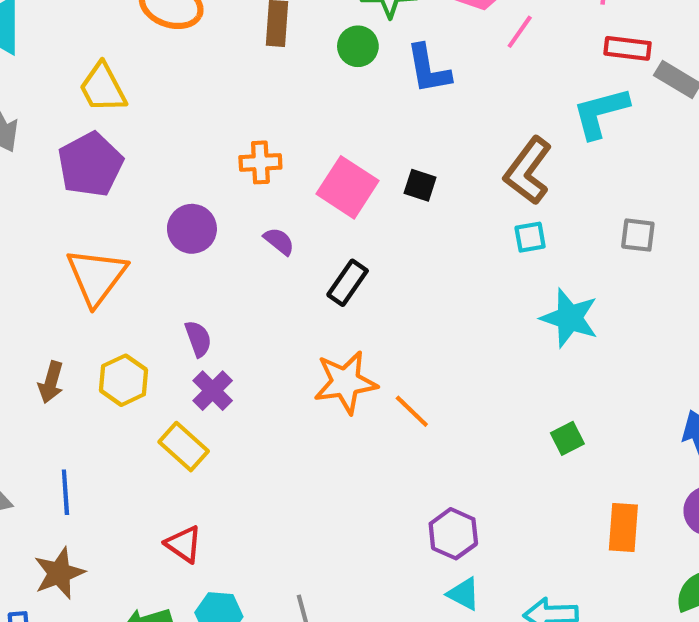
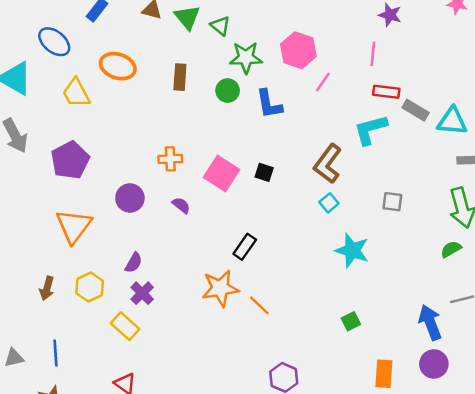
yellow trapezoid: (103, 88) -> (76, 93), moved
cyan square: (530, 237) -> (329, 203), turned -30
black rectangle: (348, 283) -> (245, 247), moved
purple semicircle: (198, 339) -> (134, 263), turned 50

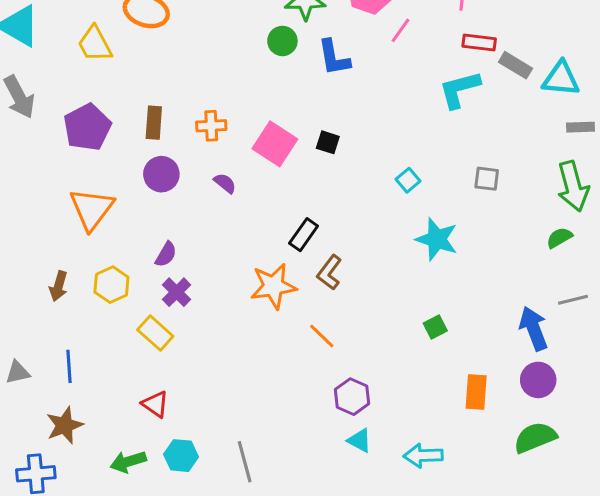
brown rectangle: (180, 77) -> (154, 123), moved
brown L-shape: (328, 164) -> (329, 272), moved, size x0.7
orange line: (259, 305) -> (322, 336), moved

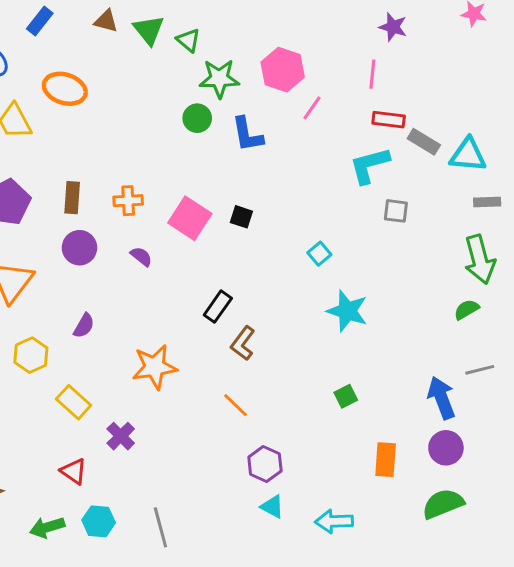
gray square: (487, 179) -> (396, 211), moved
orange star: (273, 286) -> (155, 367), moved
purple cross: (177, 292) -> (121, 436), moved

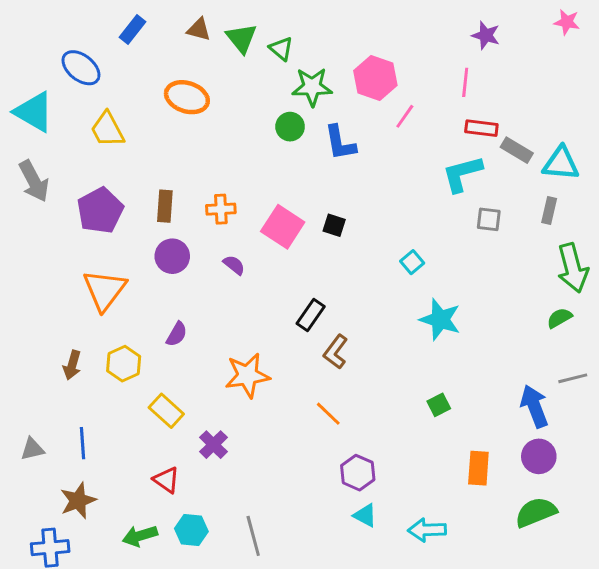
orange ellipse: (65, 89) -> (187, 97), moved
gray rectangle: (487, 202) -> (549, 211), moved, turned -75

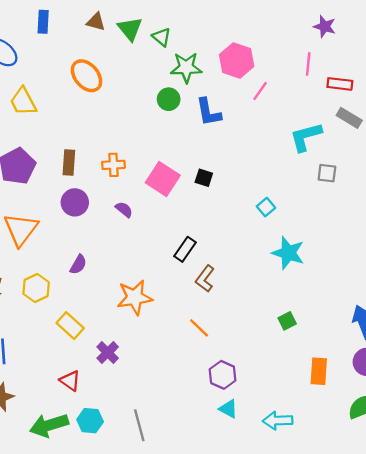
blue rectangle: (132, 29) -> (43, 22), turned -35
orange ellipse: (187, 97) -> (87, 76), turned 32
red rectangle: (481, 128) -> (340, 84), moved
green arrow: (140, 536) -> (49, 425), size x1.4

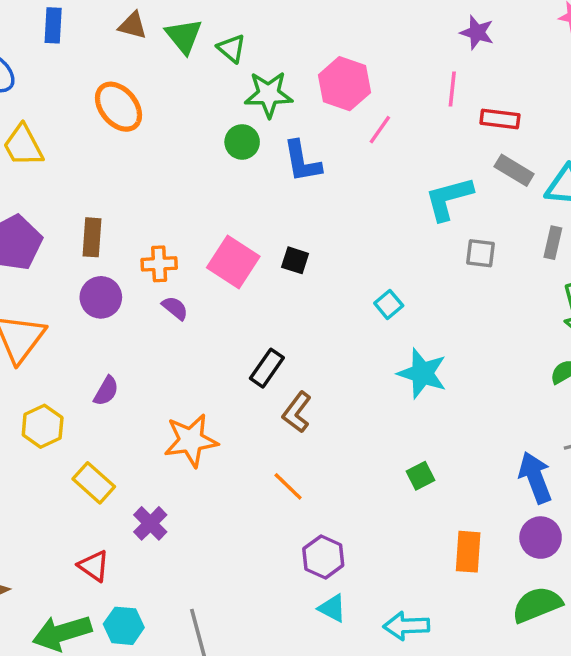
orange cross: (113, 165) -> (159, 264), moved

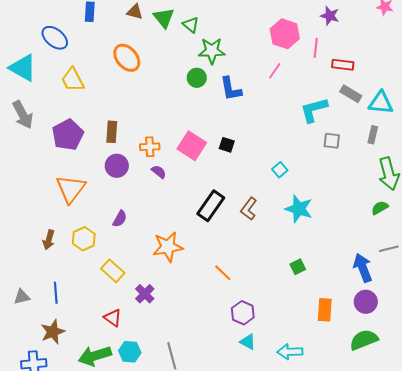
pink hexagon: (345, 84) -> (285, 34), moved
black rectangle: (267, 368) -> (211, 206), size x1.4
brown L-shape: (297, 412) -> (249, 209), moved

